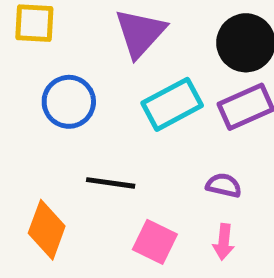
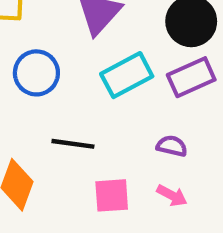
pink square: (155, 242) -> (112, 195), turned -30
pink arrow: (224, 242) -> (172, 195), turned -68

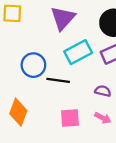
blue circle: (36, 73) -> (33, 65), moved
black line: (73, 144) -> (58, 80), moved

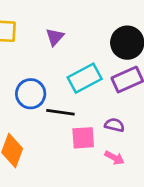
purple triangle: (63, 18) -> (55, 37), moved, size x0.6
pink square: (70, 118) -> (83, 138), moved

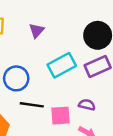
black line: (60, 112) -> (32, 105), moved

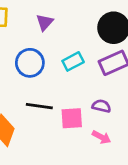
cyan rectangle: (62, 65) -> (73, 61), size x0.7
blue circle: (16, 78) -> (30, 63), moved

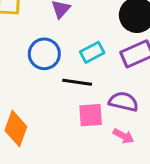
black line: (39, 106) -> (77, 82), moved
purple semicircle: (101, 106) -> (123, 102), size x1.4

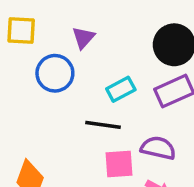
blue circle: (44, 54) -> (55, 73), moved

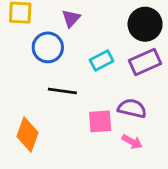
black line: (103, 125) -> (62, 91), moved

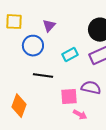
pink arrow: (132, 142) -> (80, 115), moved

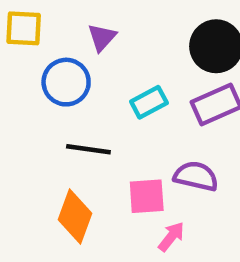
orange diamond: (19, 106) -> (75, 216), moved
pink arrow: (80, 115) -> (171, 237), turned -80

